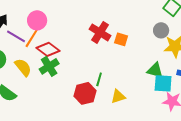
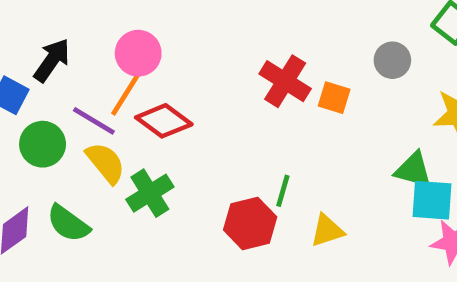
gray circle: (161, 30) -> (392, 60), moved
purple line: (16, 36) -> (94, 121), moved
green cross: (49, 66) -> (150, 193), moved

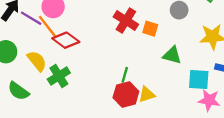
orange line: (127, 93) -> (47, 26), turned -70
purple line: (94, 121) -> (31, 18), moved
green triangle: (413, 170) -> (172, 55), moved
red hexagon: (250, 223) -> (126, 94), moved

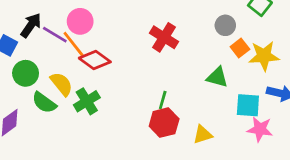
orange square: (150, 29) -> (240, 48), moved, turned 35
green semicircle: (18, 91) -> (44, 103), moved
yellow triangle: (147, 94) -> (203, 135), moved

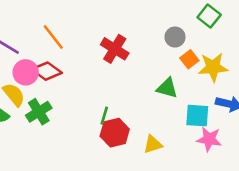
pink circle: (80, 21) -> (26, 72), moved
orange line: (73, 44) -> (53, 37), moved
green line: (163, 100) -> (104, 116), moved

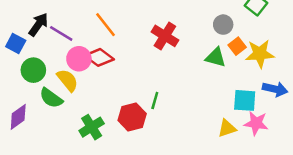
green triangle: (167, 88) -> (216, 57), moved
green cross: (39, 112) -> (92, 127), moved
red hexagon: (115, 133) -> (132, 117), moved
yellow triangle: (153, 144) -> (227, 128), moved

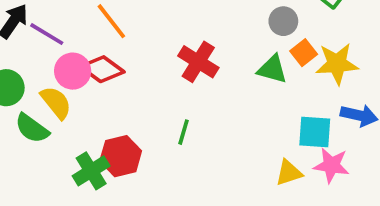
red cross: (165, 36) -> (198, 62), moved
red hexagon: (132, 117) -> (121, 156), moved

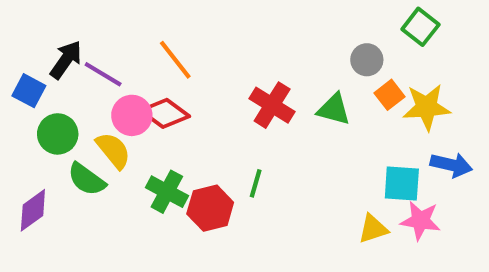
green triangle: (272, 69) -> (334, 109), moved
red hexagon: (121, 156) -> (210, 208), moved
green cross: (91, 171) -> (167, 192), moved, turned -30

